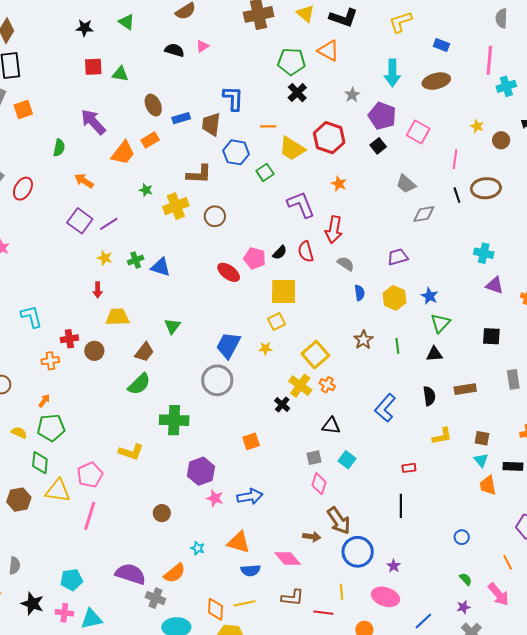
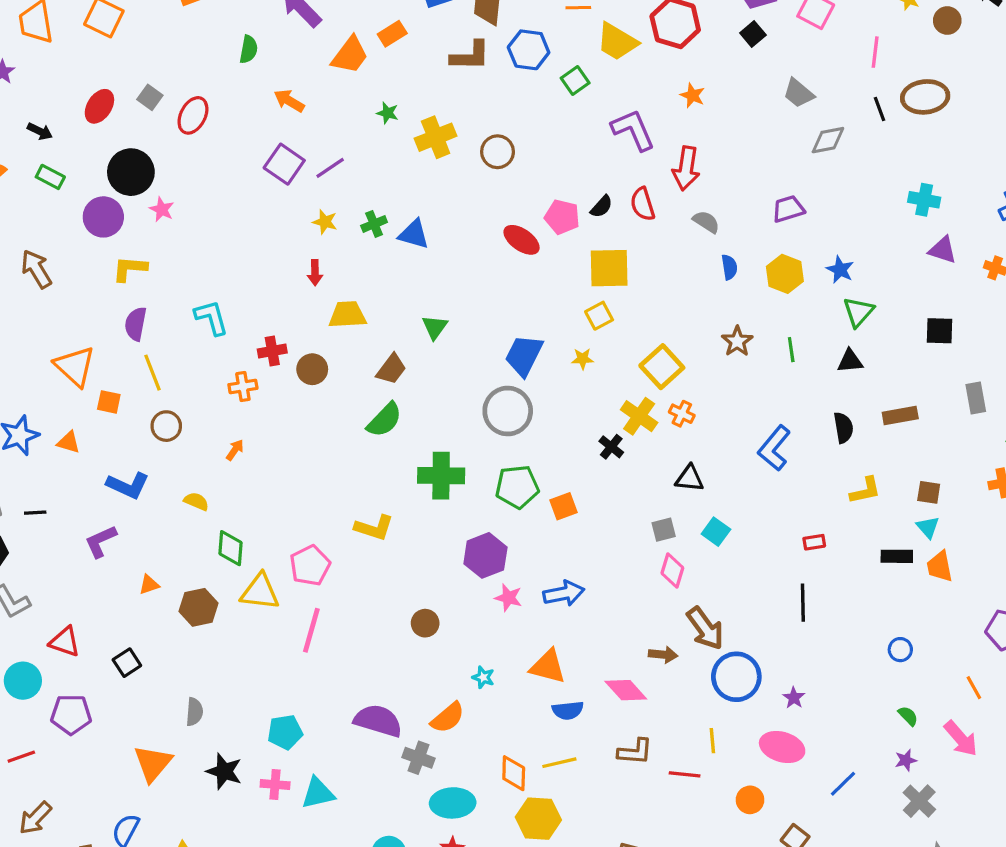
brown L-shape: (199, 174) -> (470, 56), moved
green pentagon: (51, 428) -> (517, 487), moved
black rectangle: (513, 466) -> (897, 556), moved

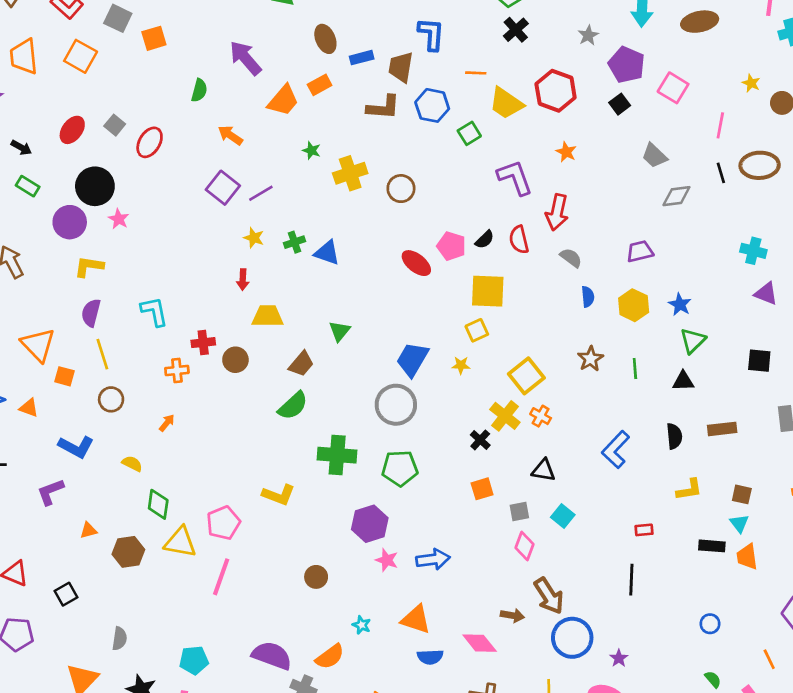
orange square: (563, 506) -> (482, 489), moved

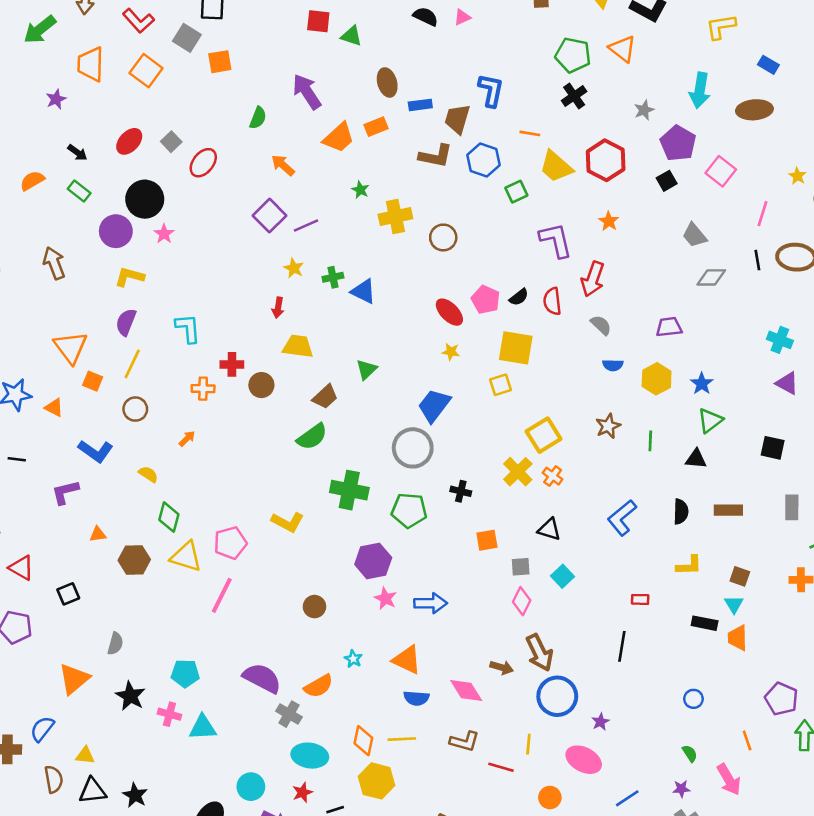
blue semicircle: (588, 297) -> (613, 365), turned 90
yellow line: (102, 354) -> (132, 364), turned 36
yellow star: (461, 365) -> (451, 352), moved
black cross: (480, 440) -> (461, 491), moved, turned -36

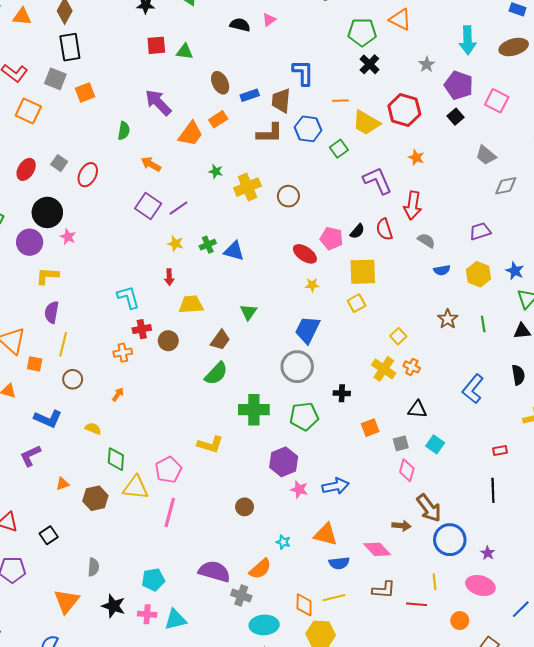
cyan L-shape: (188, 328) -> (128, 297), moved
yellow square: (544, 435) -> (398, 336), size x0.6

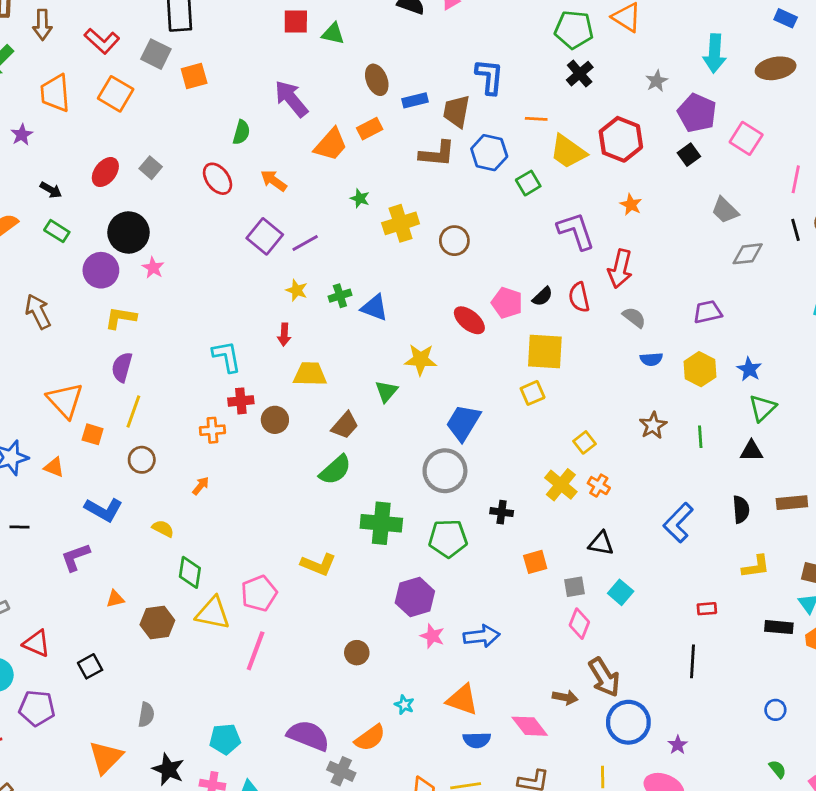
red ellipse: (88, 175) -> (218, 179), moved, turned -70
yellow star: (312, 285) -> (421, 360), moved, size x1.6

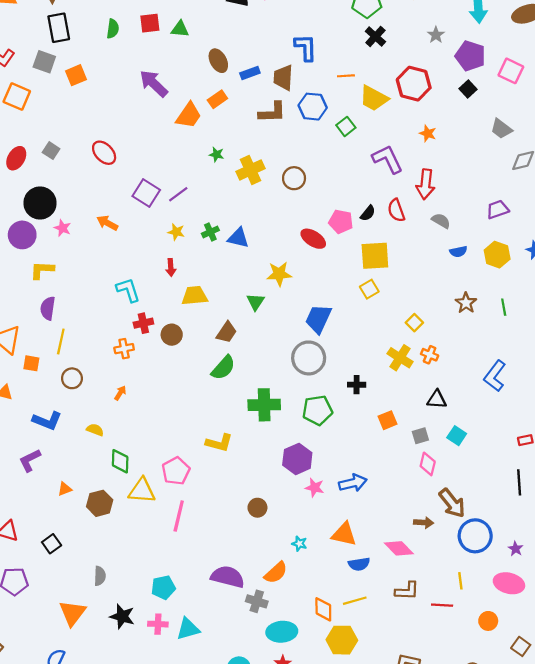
green semicircle: (241, 132) -> (113, 29), moved
orange arrow: (274, 181) -> (107, 223), moved

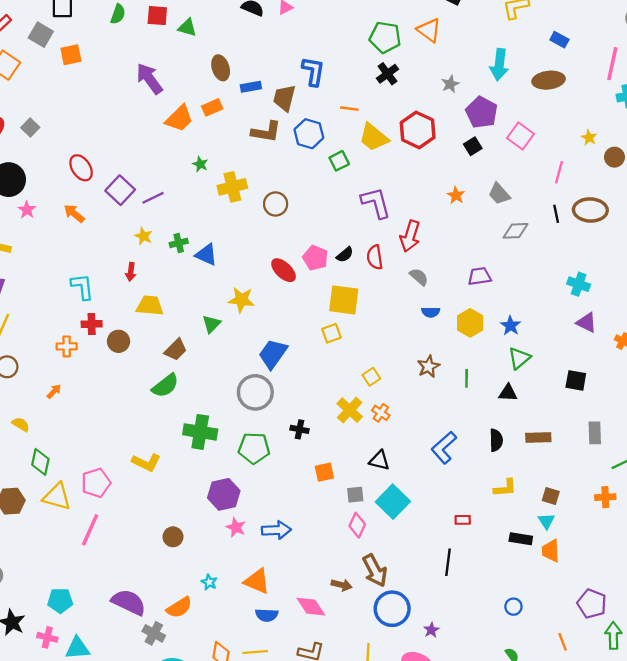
orange star: (428, 133) -> (456, 195), moved
red ellipse: (104, 153) -> (81, 168), moved
cyan square: (457, 436) -> (393, 502), size x1.6

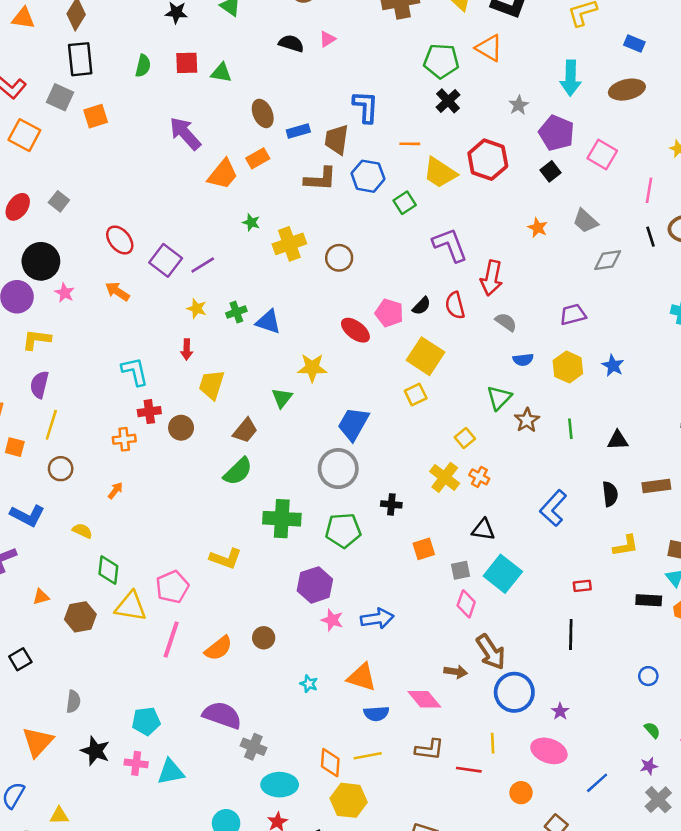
yellow square: (344, 300) -> (426, 356), turned 32
yellow trapezoid: (150, 306) -> (212, 385), turned -72
green triangle: (519, 358) -> (499, 398), moved
orange semicircle: (179, 607) -> (218, 648), moved

